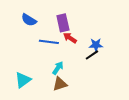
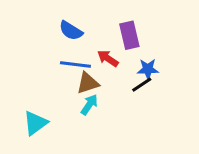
blue semicircle: (29, 20) -> (71, 31), moved
purple rectangle: (63, 23) -> (129, 35), moved
brown triangle: (60, 84) -> (88, 83), moved

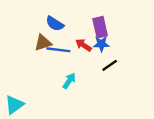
blue star: (148, 69) -> (101, 44), moved
brown triangle: (88, 83) -> (43, 43), moved
cyan triangle: (35, 123) -> (14, 105), moved

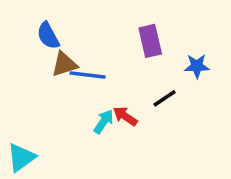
blue semicircle: (55, 24) -> (48, 36), moved, turned 30
blue star: (101, 44) -> (197, 66), moved
red arrow: (83, 45) -> (125, 116), moved

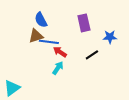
blue semicircle: (48, 36) -> (41, 20), moved
red arrow: (125, 116) -> (60, 52), moved

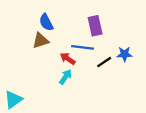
blue star: (110, 37) -> (125, 54), moved
blue line: (49, 42) -> (83, 47), moved

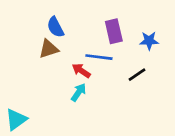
blue star: (125, 54) -> (149, 41), moved
black line: (104, 62) -> (137, 75), moved

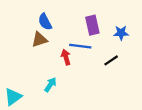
red arrow: (81, 71) -> (66, 57), turned 40
cyan arrow: (79, 92) -> (50, 85), moved

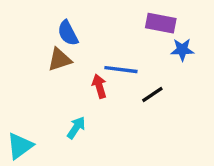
purple rectangle: (92, 25) -> (161, 23), moved, turned -66
black line: (111, 60) -> (152, 94), moved

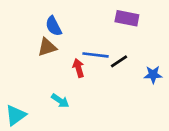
blue star: (182, 50) -> (153, 75), moved
black line: (152, 94) -> (119, 61), moved
cyan arrow: (76, 128) -> (60, 101), turned 90

